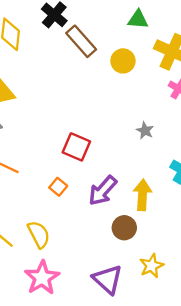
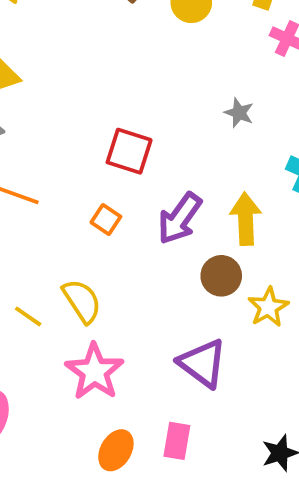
yellow star: (152, 266) -> (268, 307), moved

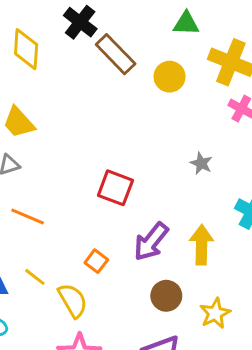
orange square: (106, 220) -> (96, 261), moved
brown circle: (221, 276) -> (166, 296), moved
yellow line: (28, 316) -> (35, 277), moved

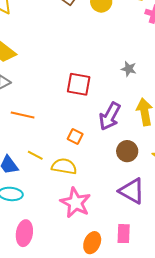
gray star: (201, 163) -> (129, 69), moved
yellow semicircle: (73, 300) -> (64, 166), turned -40

